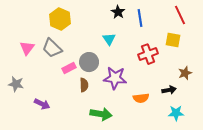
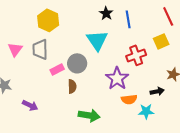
cyan triangle: (109, 39) -> (97, 40), size x1.6
yellow square: (173, 40) -> (161, 41), turned -35
gray trapezoid: (52, 48) -> (40, 49), turned 45
purple star: (115, 78) -> (117, 78), moved, turned 30
cyan star: (176, 113) -> (146, 111), moved

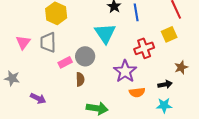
cyan star: (146, 111) -> (164, 105), moved

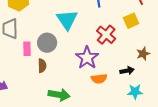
red cross: (144, 48) -> (106, 35), turned -30
pink rectangle: (65, 62) -> (27, 49), turned -64
cyan star: (164, 105) -> (135, 92), moved

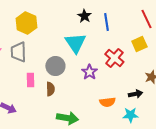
pink rectangle: (27, 49) -> (30, 80), moved
purple star: (87, 58) -> (89, 72), moved, size x0.7
cyan star: (135, 92) -> (130, 115), moved

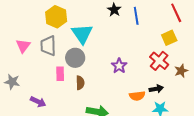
cyan triangle: (75, 43) -> (82, 34), moved
red cross: (114, 58) -> (159, 61), moved
gray circle: (55, 66) -> (75, 58), moved
black arrow: (135, 94) -> (156, 89), moved

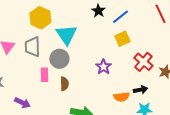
blue line: (136, 16) -> (120, 17), turned 60
yellow square: (169, 38) -> (122, 39), moved

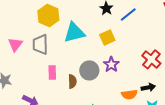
cyan triangle: (66, 35) -> (74, 32), turned 50
yellow square: (122, 39) -> (107, 37), moved
gray circle: (59, 59) -> (89, 70), moved

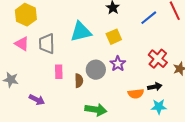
blue line: (128, 14) -> (149, 18), moved
yellow hexagon: (48, 15) -> (26, 15), moved
pink triangle: (15, 44) -> (22, 44), turned -35

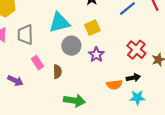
gray circle: (96, 70) -> (71, 46), moved
pink rectangle: (59, 72) -> (37, 63), turned -32
purple arrow: (37, 100) -> (15, 81), moved

